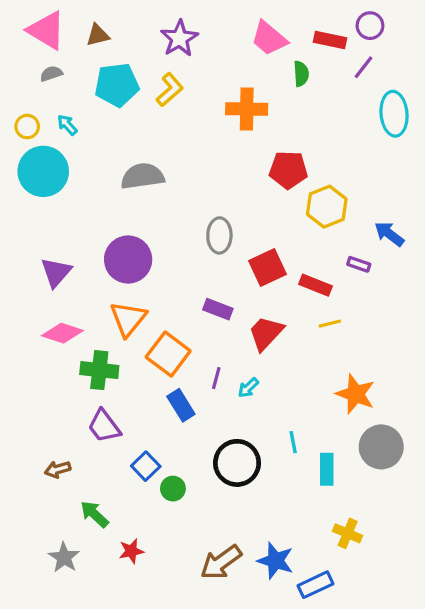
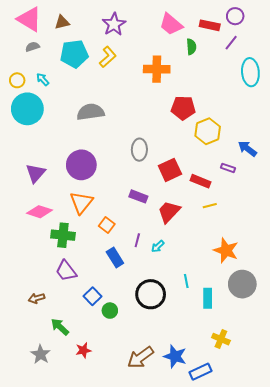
orange square: (168, 354) -> (107, 225), size x0.6

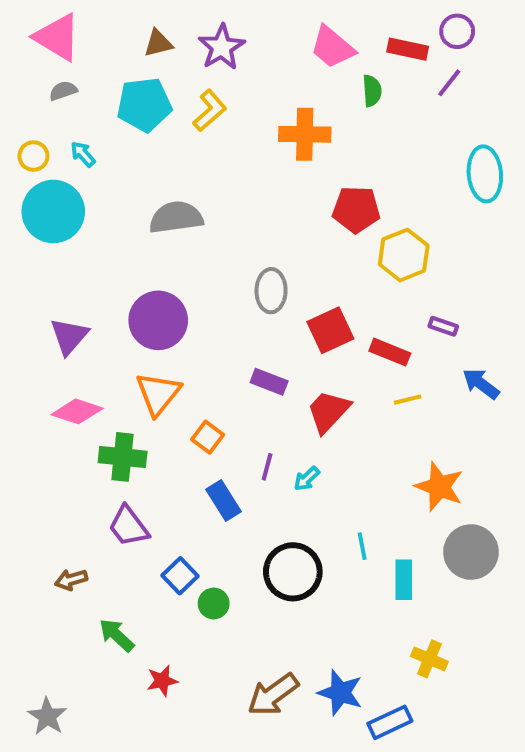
brown triangle: (62, 22) -> (158, 43), moved
cyan ellipse: (250, 72) -> (485, 174), moved
blue arrow: (247, 149) -> (481, 384), moved
gray star: (41, 354) -> (47, 716), moved

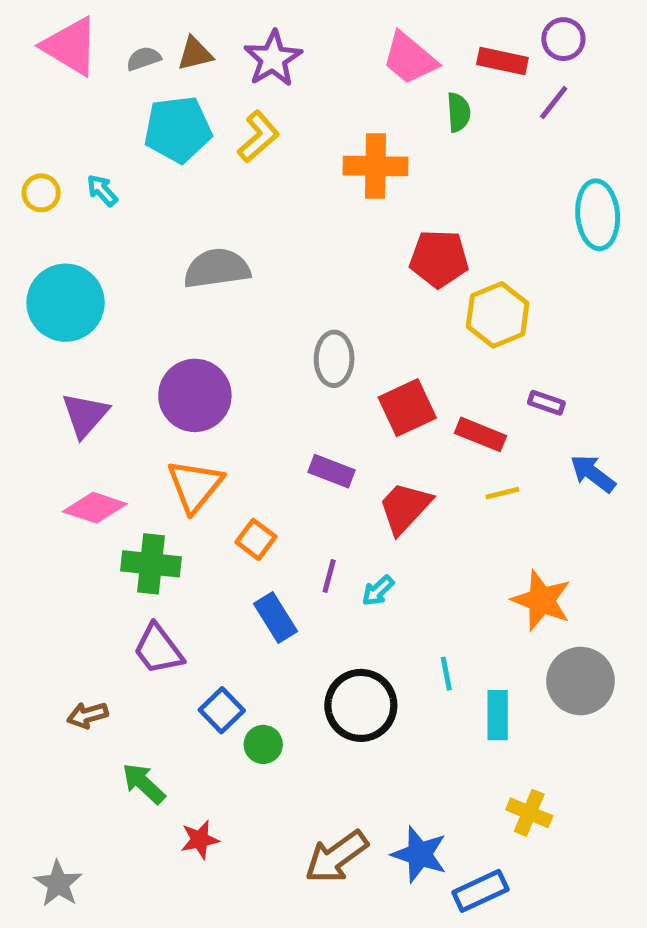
gray semicircle: (63, 91) -> (144, 59), moved
cyan circle: (53, 211) -> (66, 303), moved

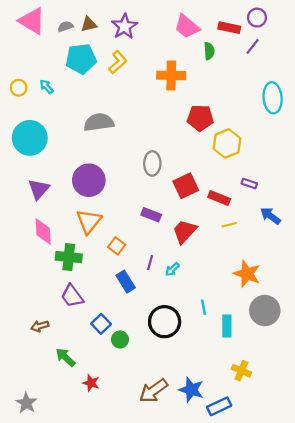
pink diamond: (95, 508) -> (43, 231), turned 68
red star: (200, 840) -> (91, 383), turned 30

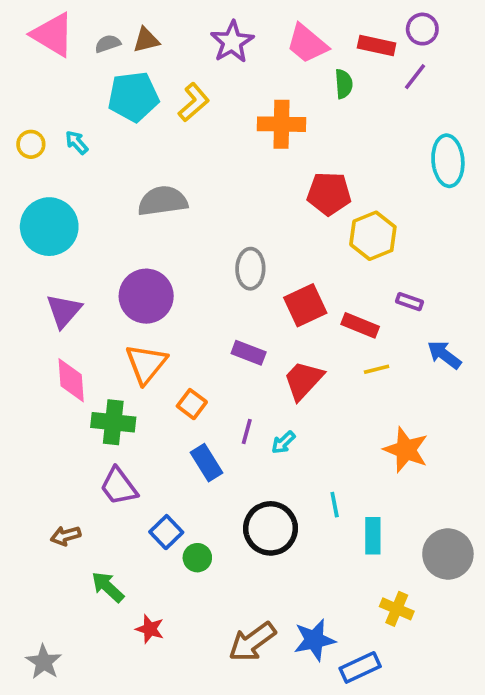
purple star: (124, 26) -> (232, 42), moved
gray circle: (265, 311) -> (448, 554), moved
blue star: (191, 390) -> (314, 640), turned -30

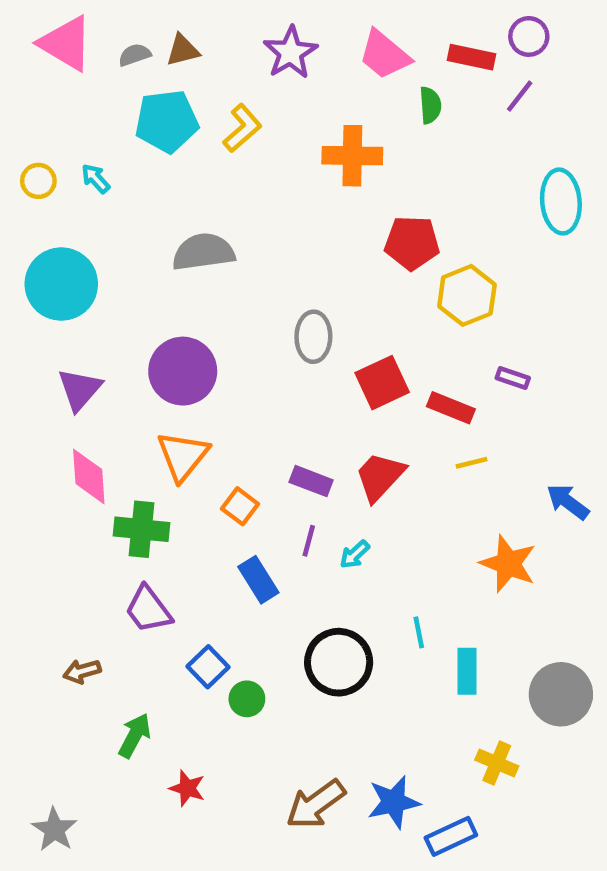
purple rectangle: (249, 353) -> (311, 481), moved
blue arrow: (444, 355) -> (568, 502), moved
green arrow: (108, 587) -> (135, 736), turned 75

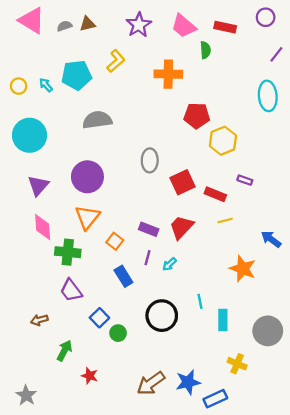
purple circle: (529, 36) -> (266, 17), moved
purple line: (520, 96) -> (276, 54), moved
cyan pentagon: (167, 121) -> (76, 75), moved

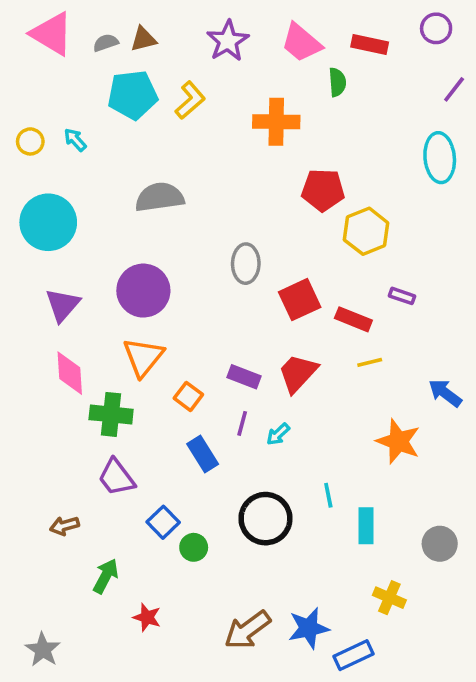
cyan pentagon: (76, 75) -> (133, 95), moved
gray circle: (268, 331) -> (440, 544), size x0.7

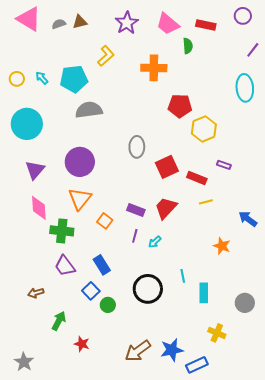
cyan pentagon: (133, 95) -> (74, 79), moved
orange star: (398, 441) -> (222, 246), size x0.7
blue rectangle: (203, 454) -> (102, 265), moved

